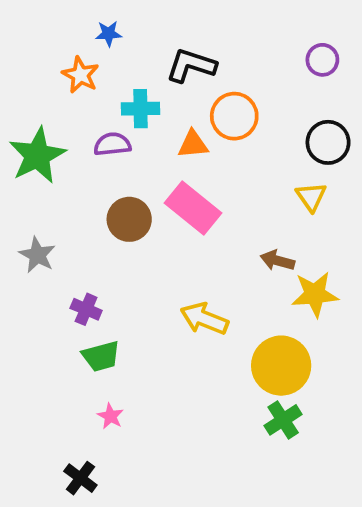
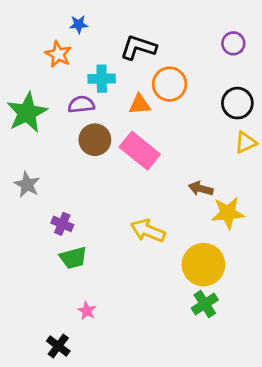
yellow triangle: (311, 197) -> (246, 142), moved, turned 40
brown circle: (129, 219) -> (95, 140), moved
pink star: (110, 416) -> (87, 311), moved

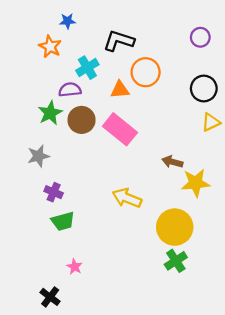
cyan cross: (102, 79) -> (87, 68), turned -30
green star: (27, 113) -> (50, 113), moved, size x0.7
gray star: (27, 185) -> (38, 156), moved, turned 30

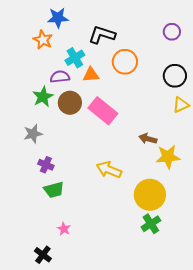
blue star: (68, 21) -> (58, 18), size x1.5
orange triangle: (120, 90) -> (91, 75), moved

